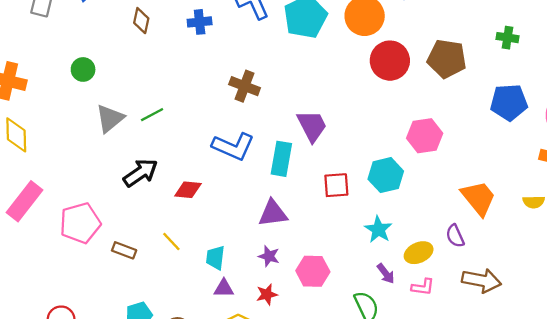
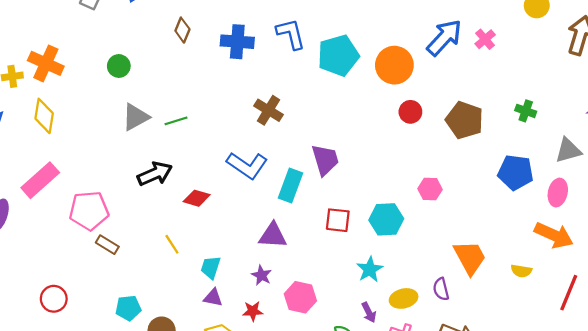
blue cross: (200, 22) -> (237, 42), size x1.4
red circle: (390, 61) -> (410, 112), size x0.6
pink hexagon: (425, 136) -> (430, 189), size x0.7
brown rectangle: (124, 250) -> (107, 245), moved

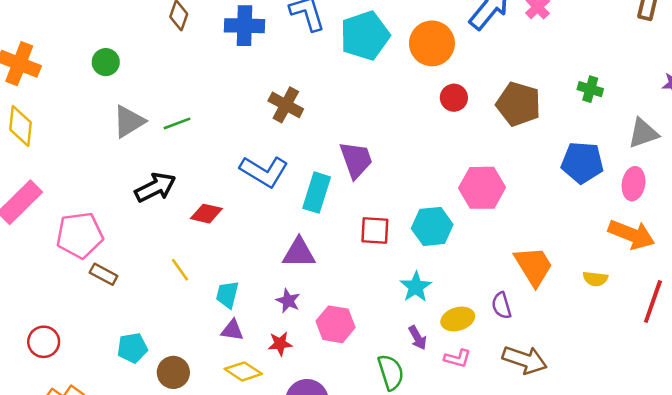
pink hexagon: (430, 189) -> (482, 188), size x1.6

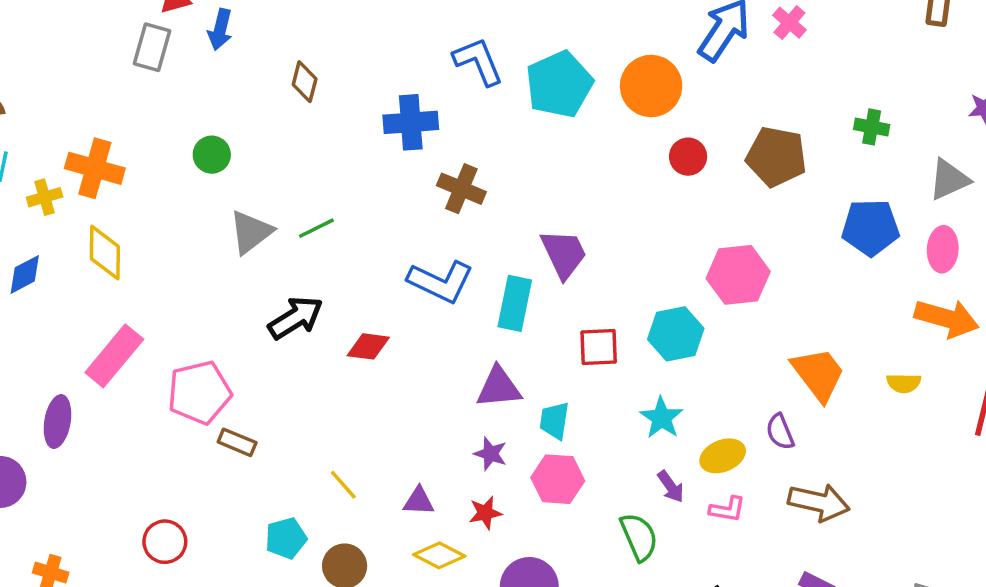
blue cross: (244, 26) -> (411, 122), moved
yellow line: (180, 270) -> (343, 485), moved
cyan trapezoid: (227, 295) -> (554, 421), moved

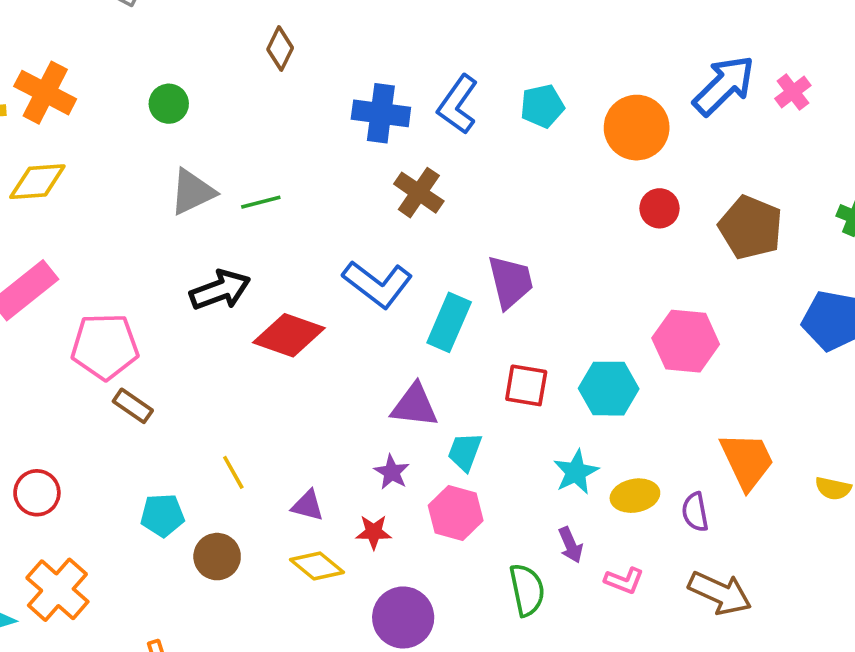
blue L-shape: (478, 61) -> (458, 105), moved, turned -134
cyan pentagon: (559, 84) -> (542, 106), size x0.6
yellow diamond: (105, 253) -> (37, 182), turned 74
red diamond: (368, 346) -> (289, 335), size x1.5
yellow ellipse: (723, 456) -> (635, 496), moved

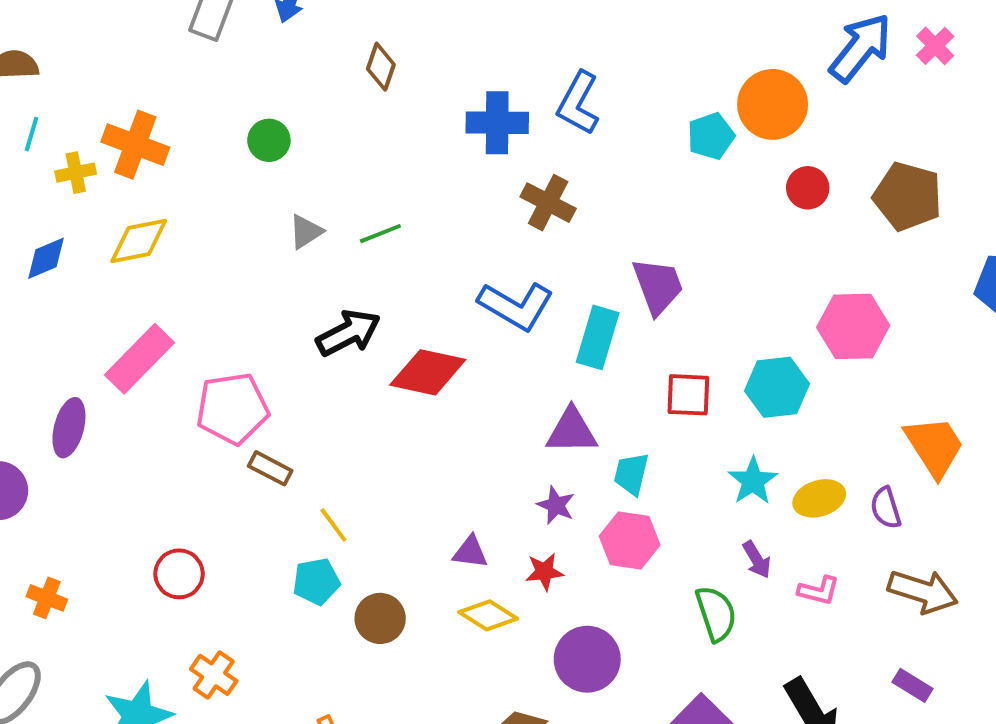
cyan pentagon: (542, 106) -> (711, 136), moved
gray triangle: (192, 192) -> (306, 232), size x0.7
yellow line: (233, 472) -> (333, 525), moved
orange cross: (57, 590) -> (214, 675), size x0.7

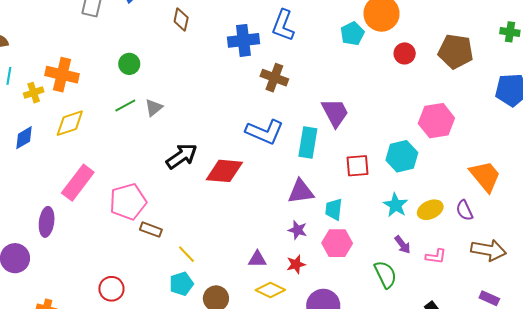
green line: (380, 234) -> (125, 105), moved

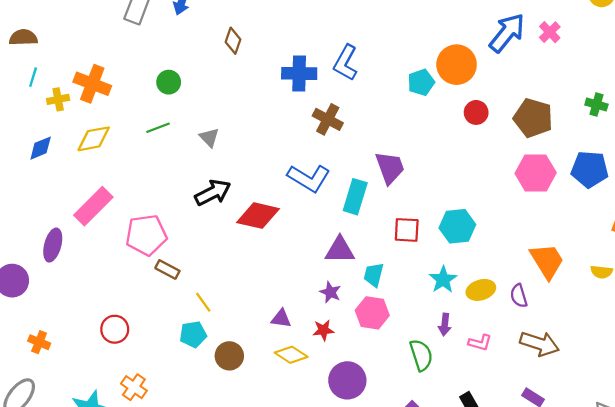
gray triangle: (154, 108) -> (209, 137), moved, turned -42
pink hexagon: (436, 121) -> (536, 173), moved
purple arrow: (403, 245) -> (445, 324), turned 36

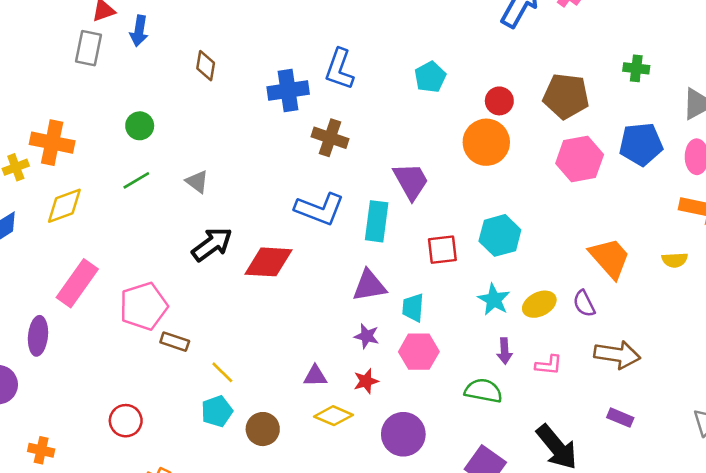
orange circle: (457, 65) -> (486, 142), moved
green semicircle: (421, 355) -> (483, 391), turned -52

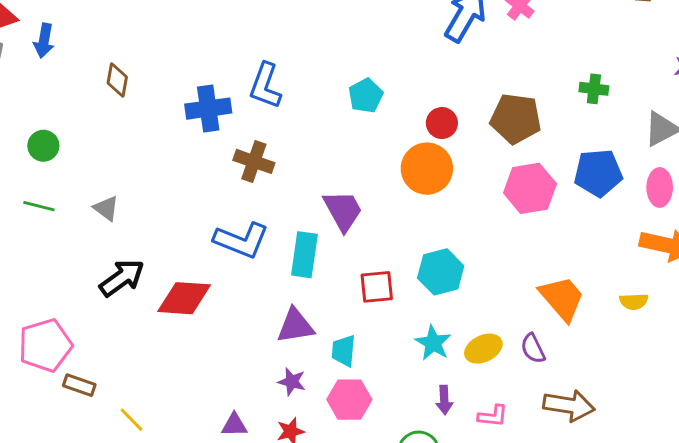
green line: (136, 180) -> (39, 206), turned 44

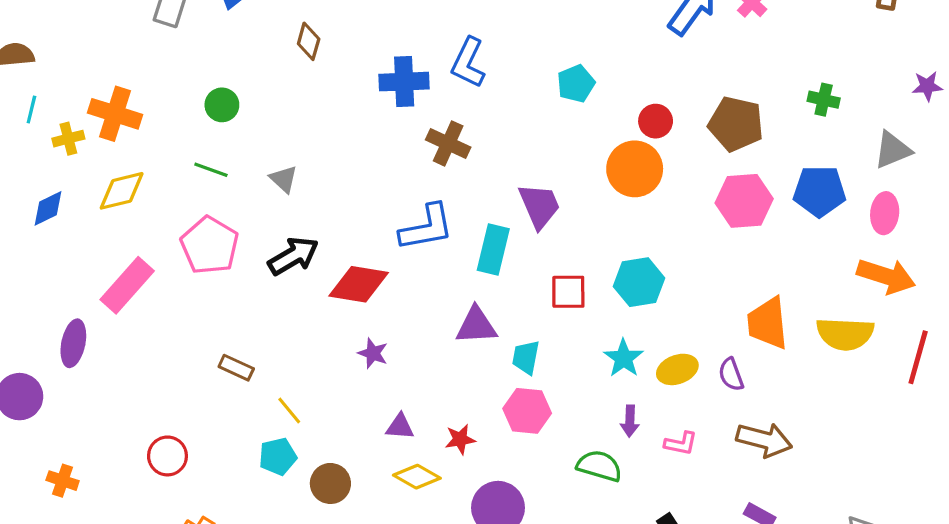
blue L-shape: (241, 240) -> (427, 228), turned -38
orange trapezoid: (562, 298) -> (768, 323), turned -150
yellow semicircle: (634, 301) -> (845, 334), size x1.8
pink pentagon: (45, 345) -> (210, 245), moved, turned -30
purple star: (292, 382) -> (373, 353), moved

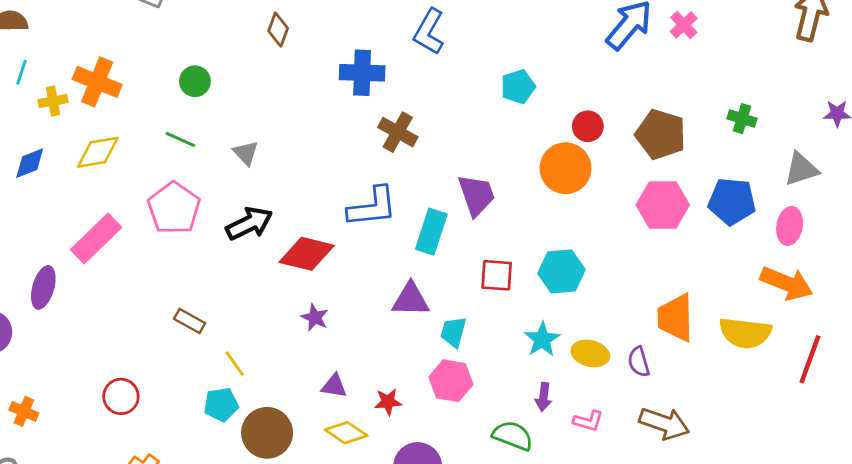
blue L-shape: (468, 63) -> (429, 32), moved
yellow ellipse: (677, 369) -> (590, 353), turned 30
brown circle: (330, 483) -> (267, 433), size x1.4

